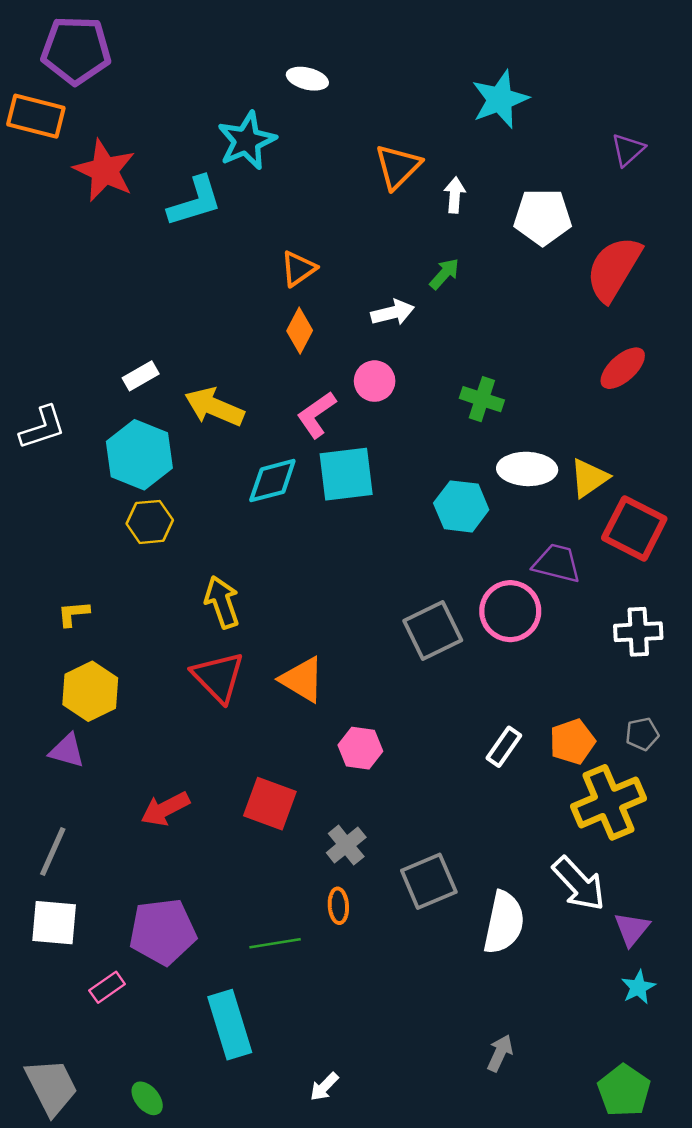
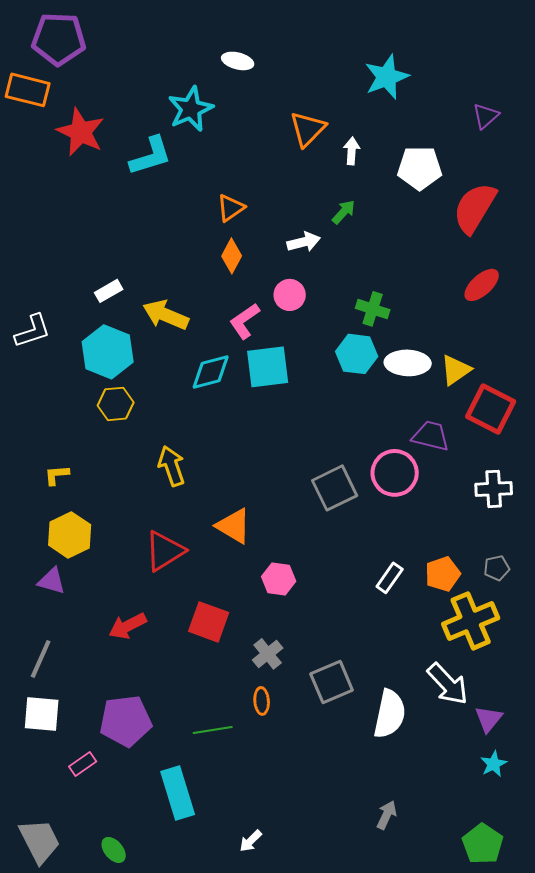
cyan hexagon: (461, 506) -> (357, 354), moved
red triangle: (218, 677) -> (165, 551), moved, turned 42

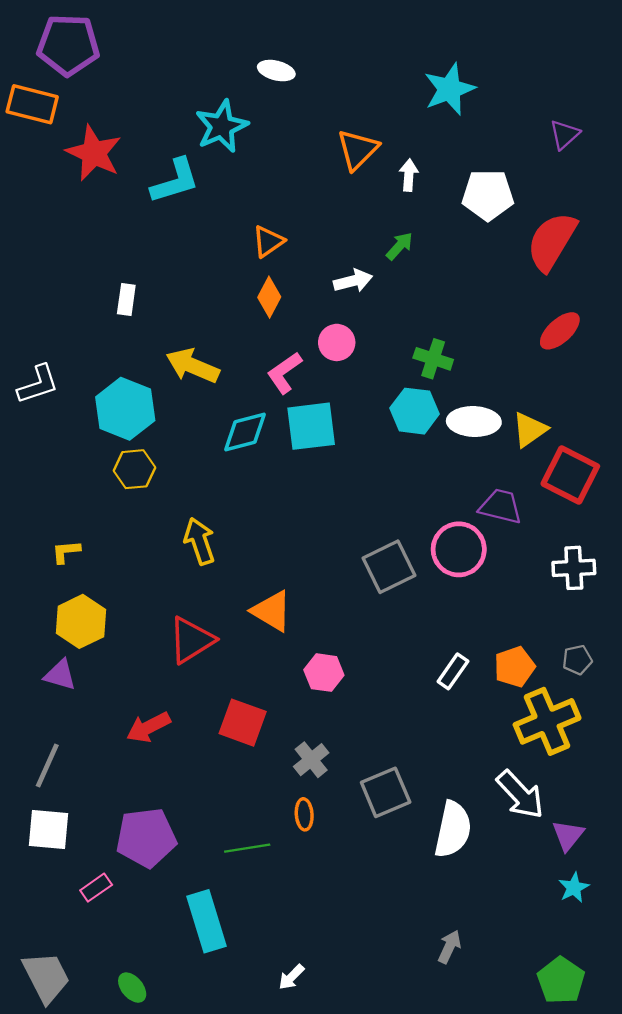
white rectangle: (109, 291) -> (126, 299), moved, turned -52

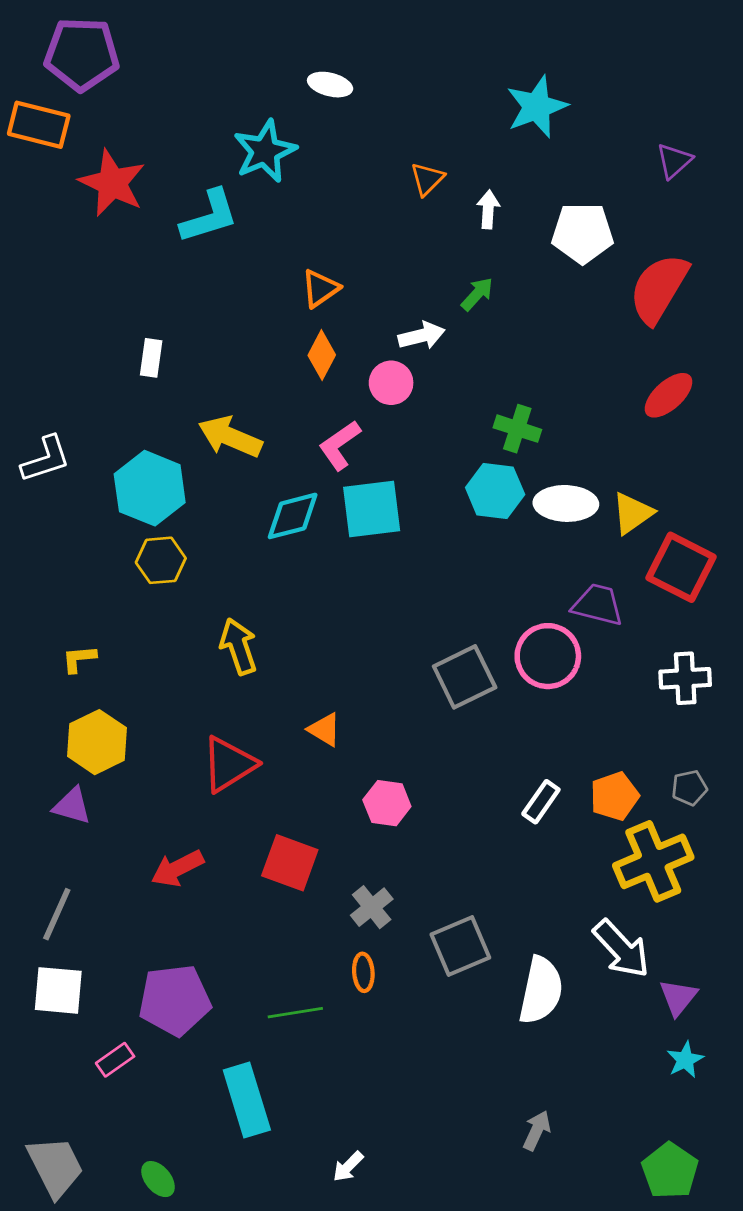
orange triangle: (358, 150) -> (427, 179), size x0.7
pink circle: (337, 342) -> (391, 383), moved
orange triangle: (272, 611) -> (324, 730), size x0.7

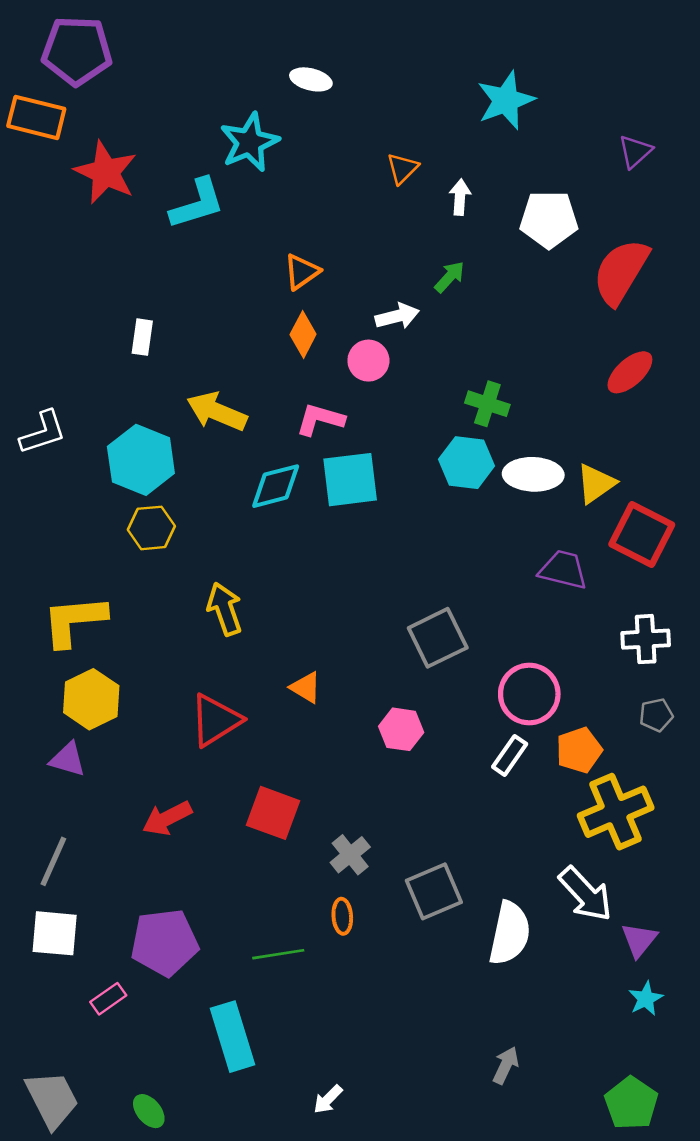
pink L-shape: (340, 445) -> (320, 419), turned 51
pink circle: (548, 656) -> (529, 694), moved
yellow L-shape: (79, 659) -> (74, 621), size x2.0
gray pentagon: (689, 788) -> (656, 715), moved
pink hexagon: (387, 803) -> (401, 729), moved

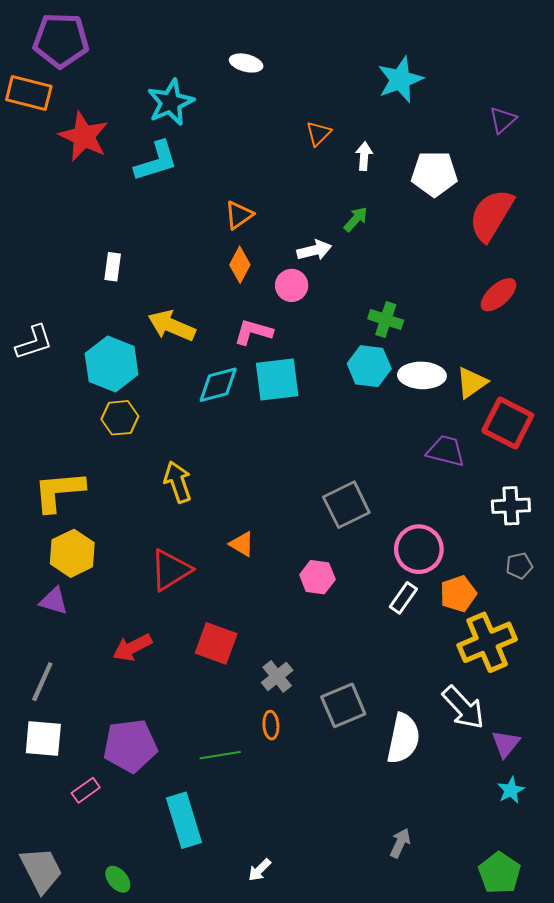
cyan star: (249, 142) -> (171, 102), moved

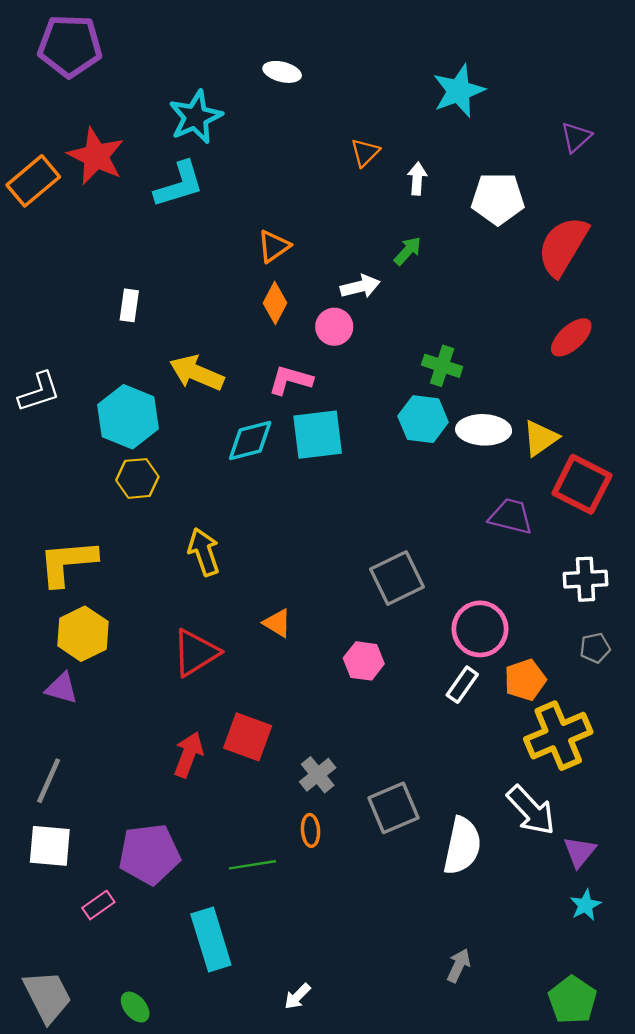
orange rectangle: (29, 93) -> (33, 181), moved, turned -54
red arrow: (132, 647) -> (188, 755), moved, turned 138

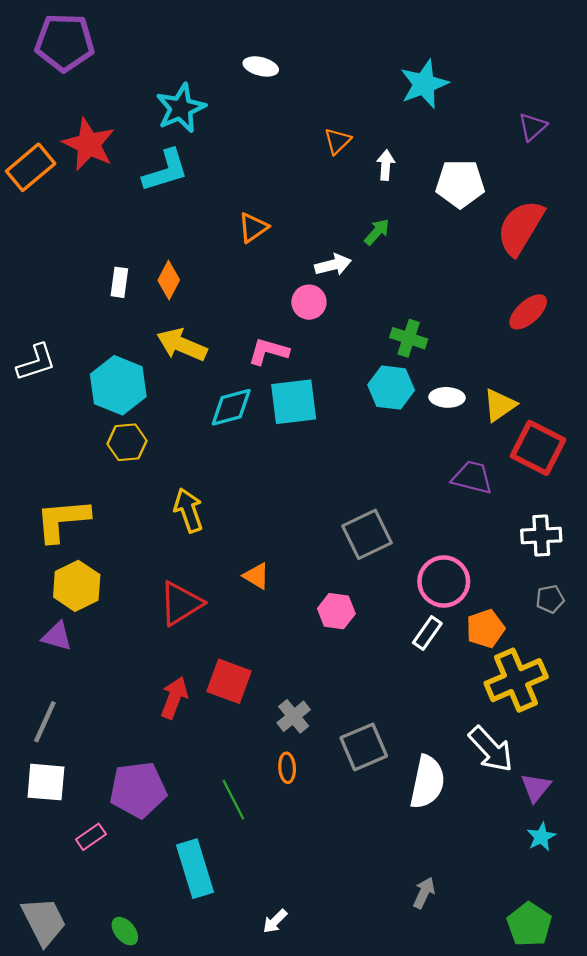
orange diamond: (275, 303) -> (169, 280), moved
white ellipse: (484, 430) -> (447, 397), size x0.7
green line: (252, 865) -> (233, 800), turned 72

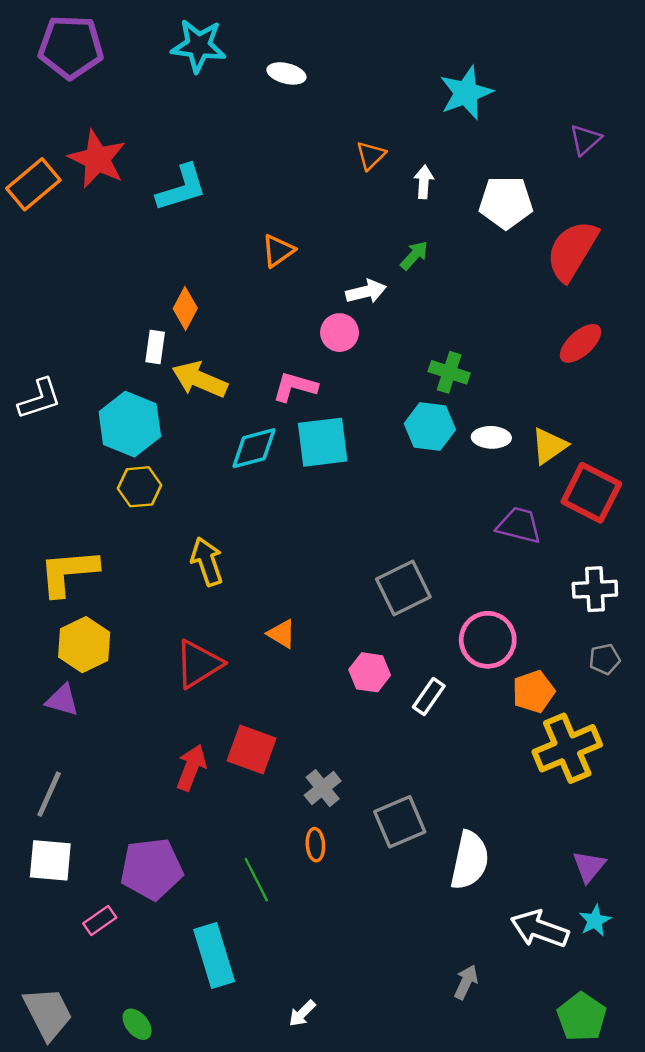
cyan star: (181, 108) -> (199, 46), moved, turned 30
white rectangle: (119, 282) -> (155, 347), moved
white rectangle: (427, 633) -> (429, 696), moved
white arrow: (491, 749) -> (540, 929), moved, turned 153

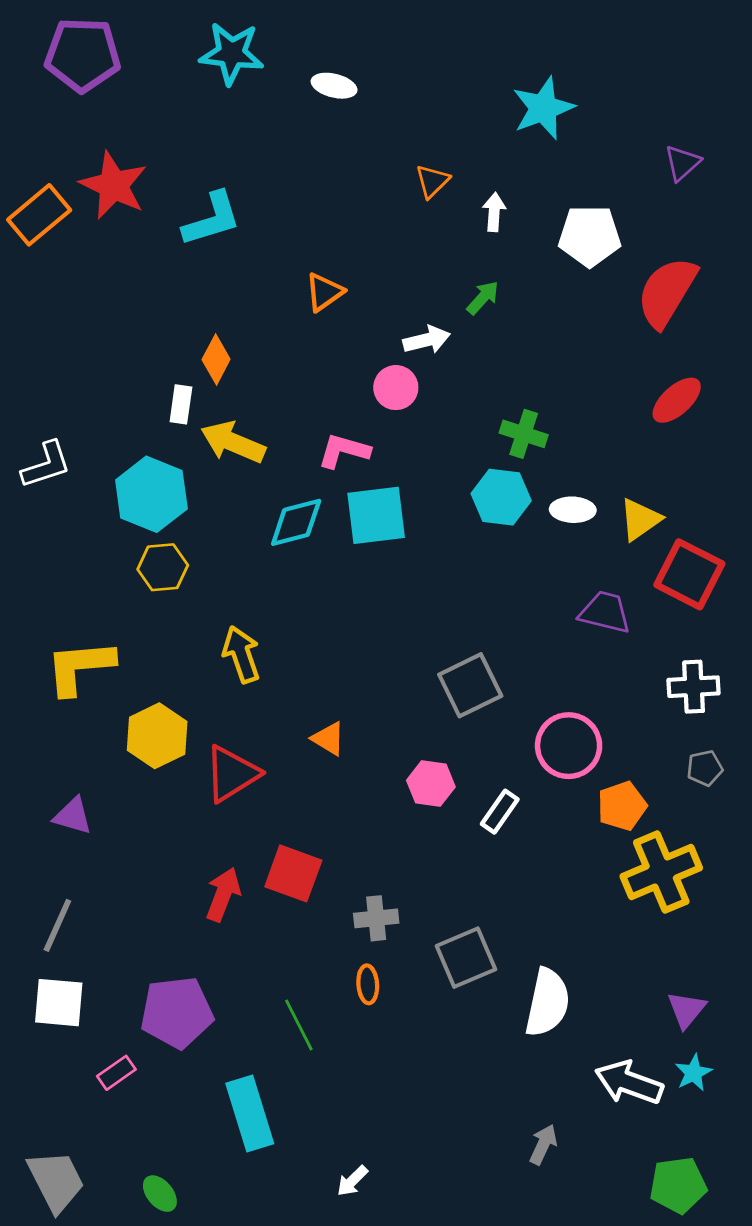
yellow hexagon: (84, 645) -> (157, 736), moved
gray cross: (323, 788) -> (376, 918), turned 33
green pentagon: (582, 1017) -> (678, 1185), turned 30

